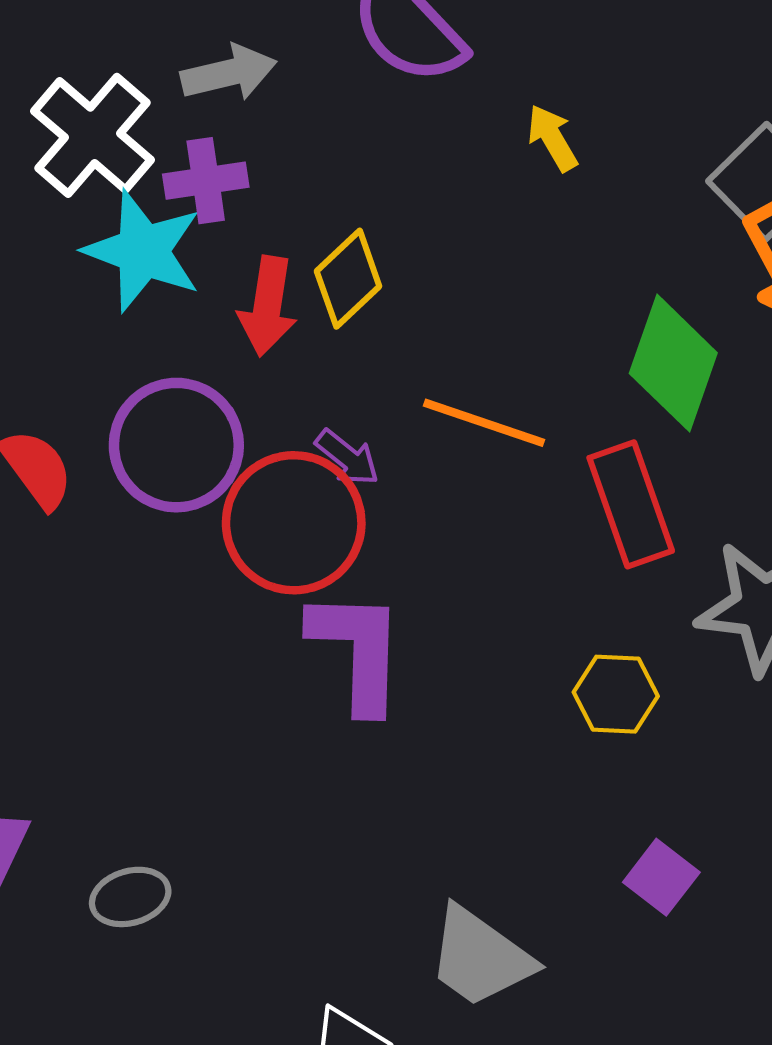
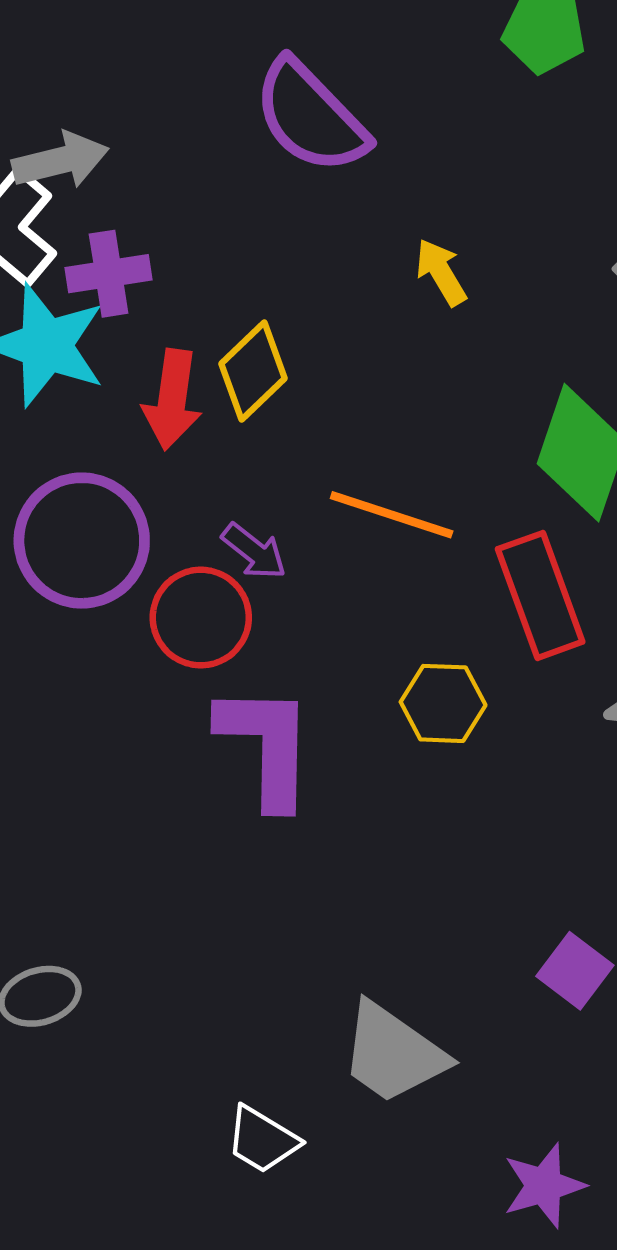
gray arrow: (229, 73) -> (60, 160), moved
yellow arrow: (552, 138) -> (441, 272), moved
red circle: (294, 523) -> (201, 618), size x0.7
yellow hexagon: (616, 694) -> (443, 703), moved

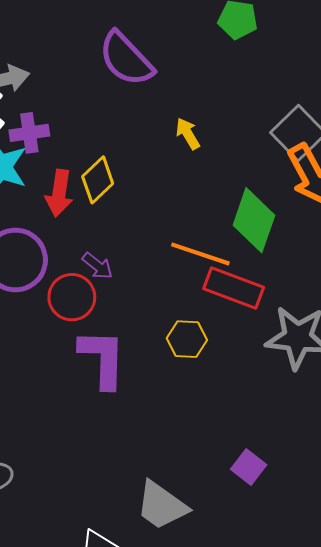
orange line: (392, 515) -> (200, 254), moved
red rectangle: (540, 595) -> (234, 288), turned -50

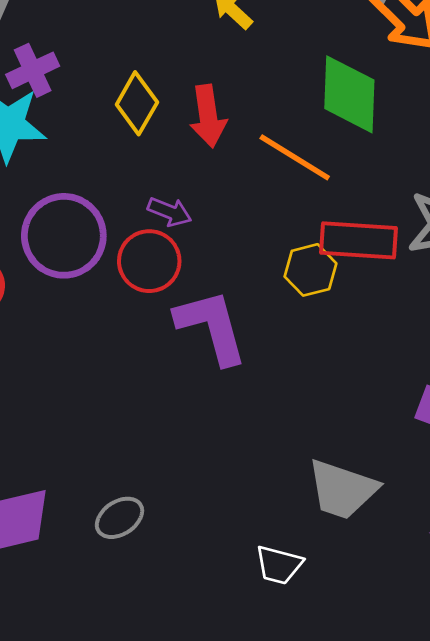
red arrow: (59, 193) -> (208, 116), moved
orange line: (200, 254) -> (295, 157), turned 30
red rectangle: (234, 288) -> (358, 240), moved

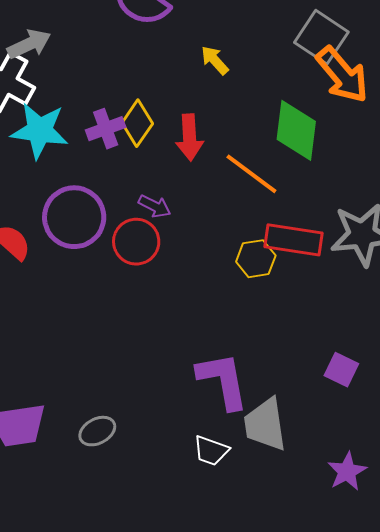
purple cross: (33, 70) -> (106, 129), moved
purple L-shape: (211, 327) -> (223, 381), moved
gray trapezoid: (342, 489) -> (265, 424), turned 58
white trapezoid: (279, 565) -> (211, 451), moved

